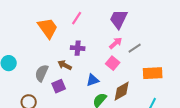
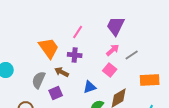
pink line: (77, 18) -> (78, 32), moved
orange trapezoid: (48, 28) -> (49, 48), moved

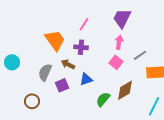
pink arrow: (113, 50) -> (119, 42), turned -40
gray line: (132, 55) -> (140, 55), moved
blue triangle: (90, 87) -> (86, 79), moved

